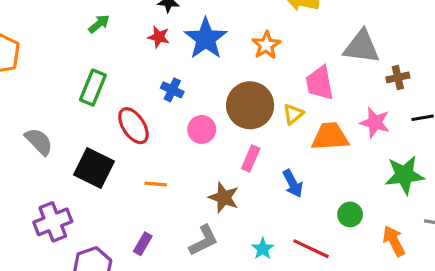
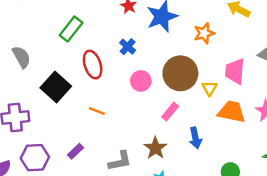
yellow triangle: (293, 114) -> (210, 88), turned -35
brown star: (224, 197) -> (155, 148), moved

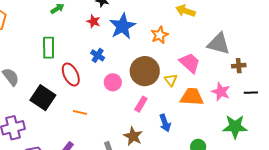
green rectangle: (71, 29) -> (49, 48), turned -30
pink trapezoid: (235, 71) -> (190, 63), turned 135

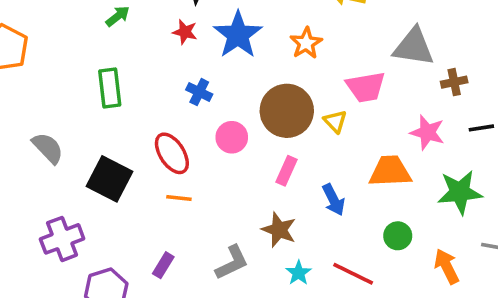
pink trapezoid: (190, 63) -> (366, 87), turned 135
red ellipse: (71, 75) -> (172, 153), moved
orange trapezoid: (192, 97) -> (390, 171), moved

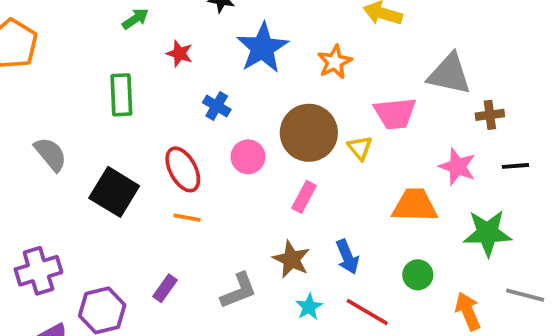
red star: (185, 32) -> (179, 54), moved
blue arrow: (334, 200) -> (347, 257), moved
purple cross: (62, 239) -> (38, 271), moved

